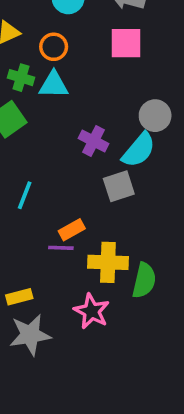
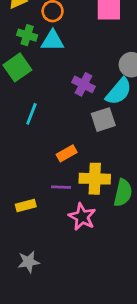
cyan line: (25, 195) -> (31, 114), moved
purple line: (61, 248) -> (61, 187), moved
gray star: (30, 335) -> (29, 262), moved, size x0.7

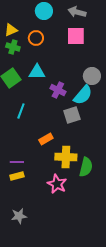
green cross: (27, 35) -> (13, 47), moved
cyan triangle: (53, 41) -> (37, 72), moved
purple line: (61, 187) -> (17, 162), moved

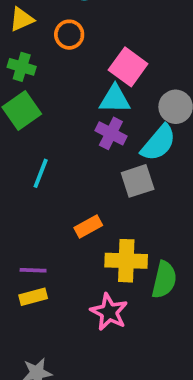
pink square: (76, 36) -> (128, 67), moved, turned 36
green cross: (13, 47) -> (22, 67), moved
cyan triangle: (37, 72) -> (115, 99), moved

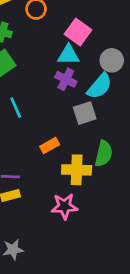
cyan line: (41, 173) -> (16, 108), turned -45
green semicircle: (164, 280) -> (104, 154), moved
pink star: (109, 312) -> (64, 206), turned -30

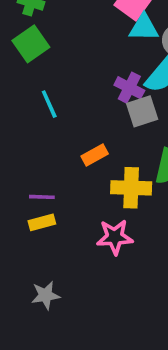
cyan triangle: (68, 55) -> (144, 28), moved
purple cross: (66, 79) -> (129, 88), moved

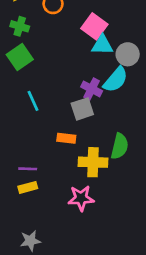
gray square: (142, 111) -> (82, 109), moved
orange rectangle: (95, 155) -> (66, 138), turned 36

